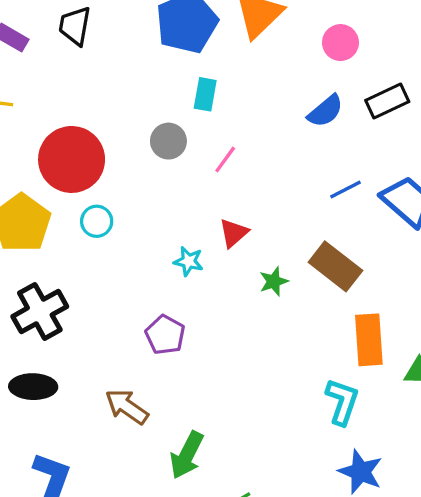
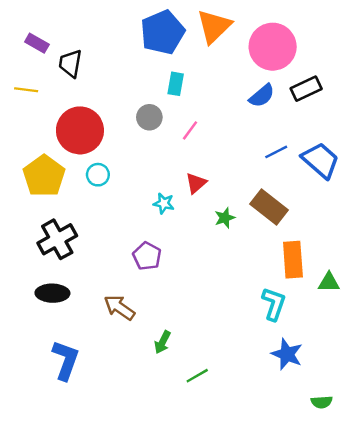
black trapezoid: (75, 26) -> (70, 63), moved
pink circle: (340, 43) -> (273, 47), size x1.8
green arrow: (187, 455) -> (163, 342), size x0.7

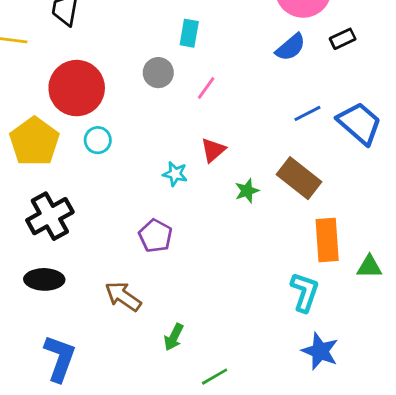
black rectangle: (306, 89) -> (343, 39), size x0.7

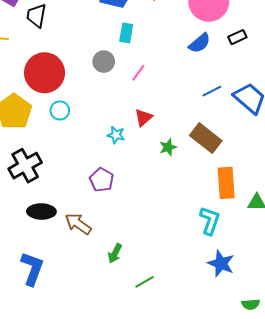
black ellipse: (44, 279) -> (41, 211), moved

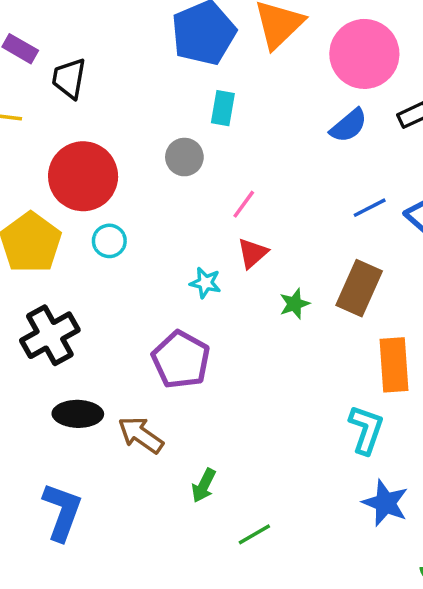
pink line: (138, 73) -> (244, 204), moved
brown rectangle: (206, 138) -> (359, 288), turned 76
purple pentagon: (102, 180) -> (181, 360), size x1.4

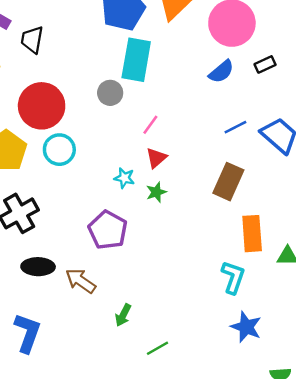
cyan rectangle: (223, 108) -> (136, 60), size x1.8
cyan circle: (109, 241) -> (59, 150), size x1.4
green star: (294, 304) -> (156, 192), moved

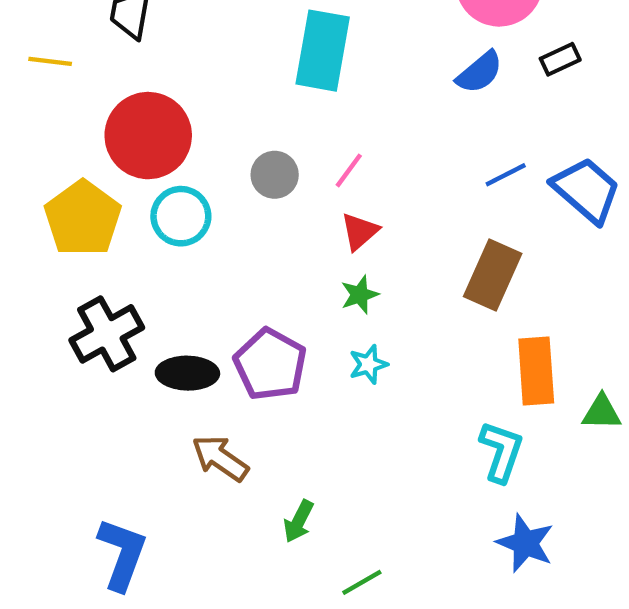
gray circle: (110, 93) -> (275, 175), moved
cyan star: (124, 178) -> (368, 364), moved, turned -30
black ellipse: (38, 267) -> (187, 373), moved

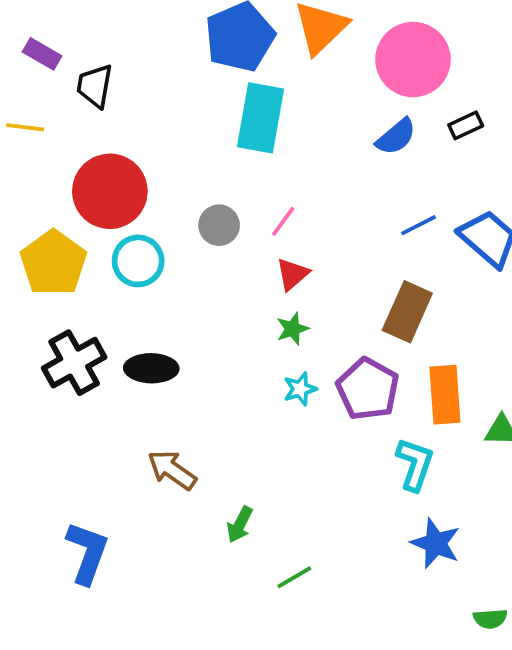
purple pentagon: (270, 364) -> (368, 389), moved
black ellipse: (187, 373) -> (151, 368), moved

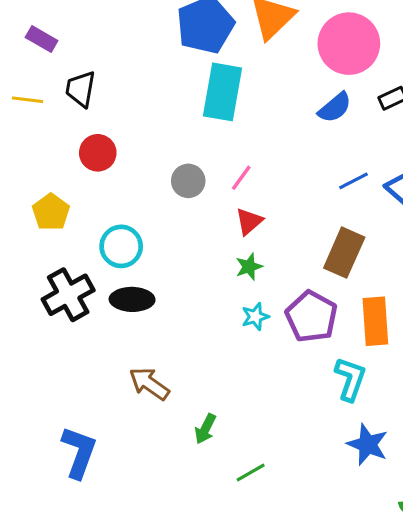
black trapezoid: (95, 86) -> (81, 89), moved
red circle: (110, 191) -> (98, 153), size x0.6
cyan circle: (138, 261) -> (121, 246), moved
yellow pentagon: (53, 263) -> (51, 212), size x0.7

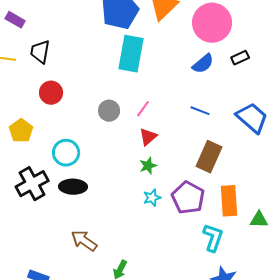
blue line: (354, 181) -> (200, 111), moved, turned 48

